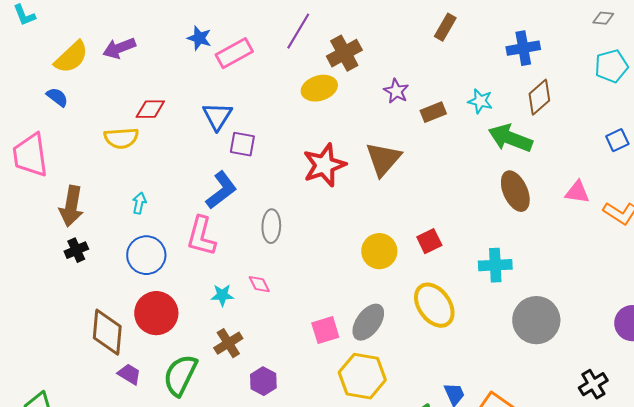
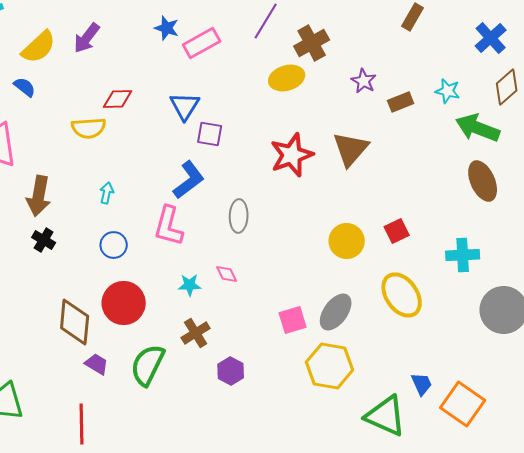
purple arrow: (119, 48) -> (87, 38), turned -32
blue cross: (523, 48) -> (491, 38), turned -32
black cross: (76, 250) -> (44, 240), turned -35
blue circle: (146, 255) -> (114, 245), size x0.7

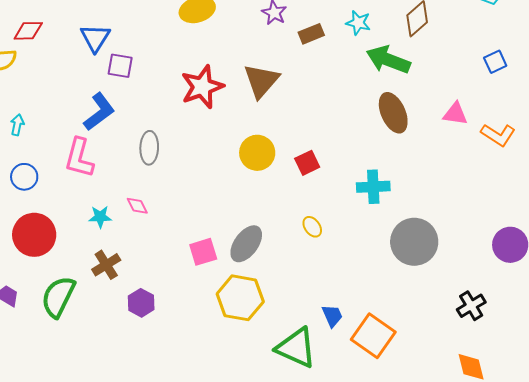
yellow circle: (347, 241) -> (257, 153), moved
yellow ellipse: (402, 295) -> (312, 227), size x0.5

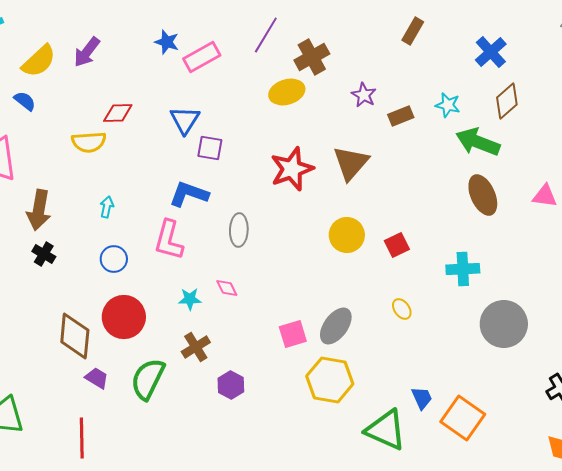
blue L-shape: (99, 112) -> (189, 194), turned -123

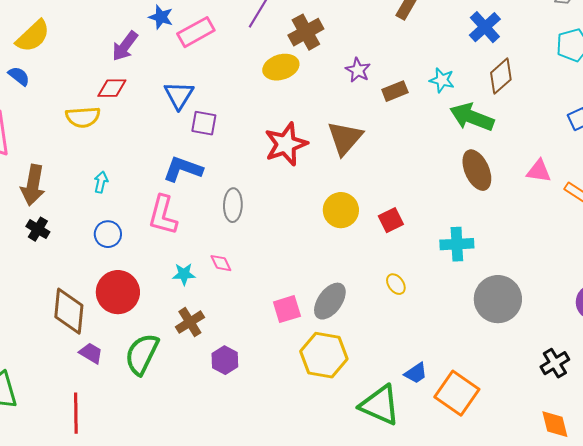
purple arrow: (87, 52) -> (125, 46), moved
blue trapezoid: (422, 398) -> (416, 373), turned 80

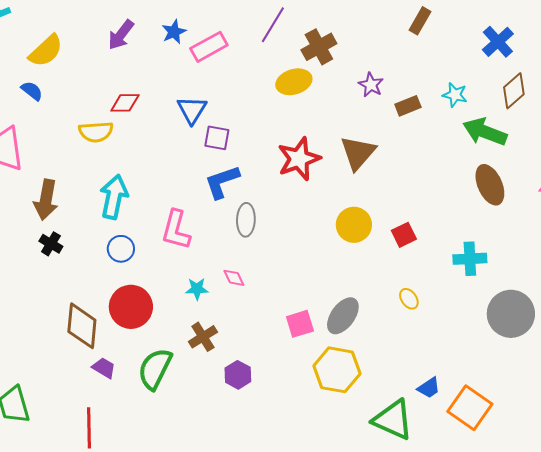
blue star: (161, 17) -> (174, 32), turned 30
purple arrow: (125, 46) -> (121, 35), moved
blue L-shape: (183, 169) -> (222, 182), moved, turned -39
cyan arrow: (101, 182) -> (114, 197), size x2.0

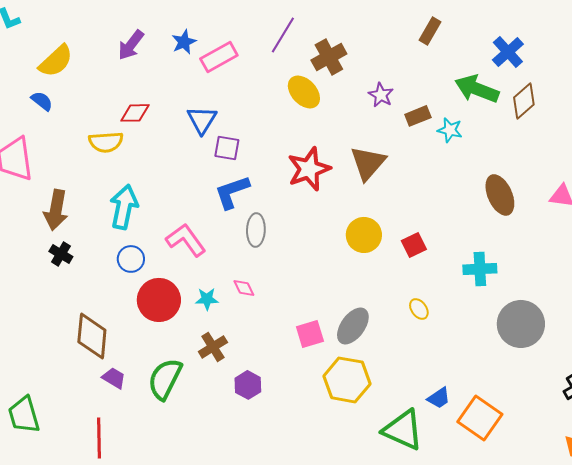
yellow ellipse: (294, 82) -> (304, 92), turned 64
cyan star: (455, 95) -> (450, 130), moved
green arrow: (485, 132) -> (477, 89), moved
pink L-shape: (176, 230) -> (186, 240), turned 129
red circle: (131, 307) -> (159, 300), moved

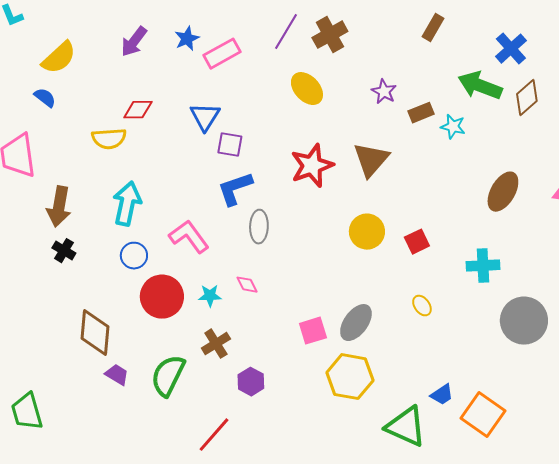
brown cross: (329, 57) -> (330, 35), moved
brown ellipse: (500, 195) -> (503, 192), turned 54
red line: (99, 438) -> (214, 435), moved, turned 42

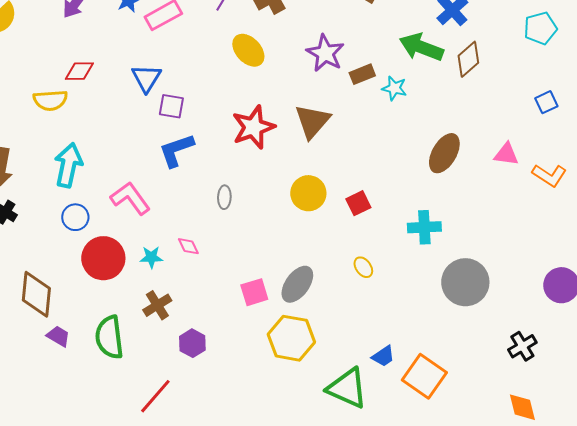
purple star: (384, 92) -> (325, 53), size x1.5
gray ellipse: (259, 227) -> (224, 197), moved, size x0.7
green semicircle: (168, 376) -> (109, 337), turned -33

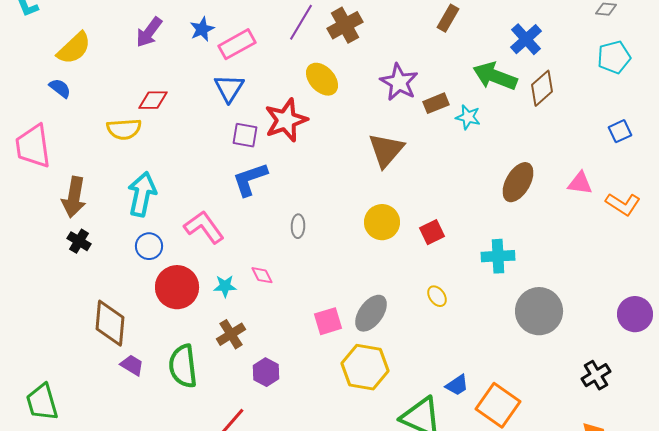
blue triangle: (146, 78) -> (229, 88), moved
red star: (253, 127) -> (286, 120), moved

